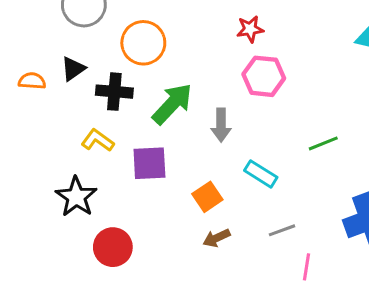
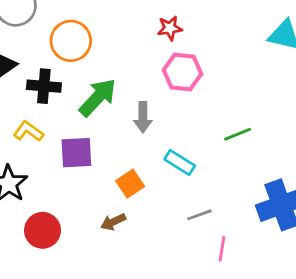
brown arrow: (217, 238) -> (113, 222), moved

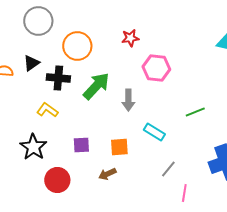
red star: (170, 28) -> (130, 38), moved
purple square: (76, 153) -> (81, 145), moved, size x0.7
orange square: (130, 184) -> (119, 147), turned 30
gray line: (199, 215) -> (168, 169), turned -30

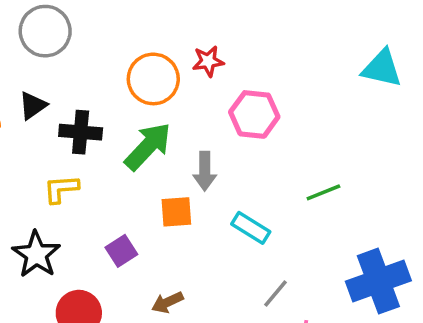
orange circle: (77, 46) -> (153, 79), moved
yellow L-shape: (47, 110) -> (61, 189), turned -40
purple square: (81, 145) -> (121, 251), turned -30
orange square: (119, 147) -> (176, 212), moved

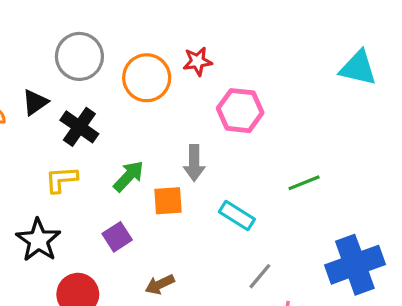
gray circle: (45, 31) -> (79, 56), moved
black cross: (81, 132) -> (79, 127), turned 30
green arrow: (148, 146) -> (129, 176), moved, size x0.7

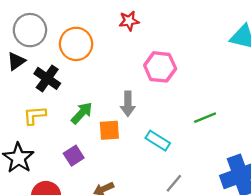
gray circle: (79, 56) -> (30, 30), moved
red star: (197, 61) -> (129, 21), moved
orange circle: (147, 78) -> (76, 44), moved

